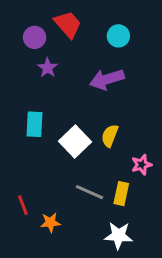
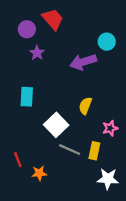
cyan circle: (118, 36) -> (107, 42), moved
white square: (75, 142) -> (56, 125), moved
white star: (118, 236) -> (108, 179), moved

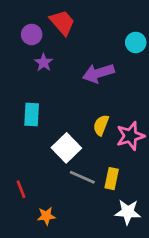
cyan circle: (107, 42) -> (136, 42), moved
pink star: (110, 128) -> (130, 136), moved, size x1.5
orange star: (39, 173) -> (46, 216), moved

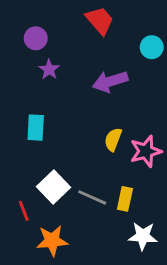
red trapezoid: (62, 22) -> (100, 20), moved
white square: (66, 148) -> (54, 187), moved
orange star: (46, 216) -> (52, 241), size x1.5

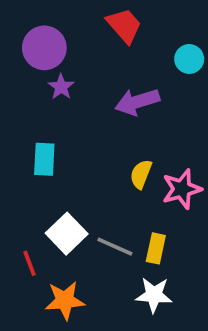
purple circle: (36, 38) -> (44, 48), size x1.5
white star: (143, 236) -> (154, 295), moved

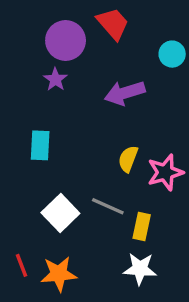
purple circle: (44, 48) -> (66, 40), moved
gray line: (115, 247) -> (108, 206), moved
red line: (29, 263) -> (22, 265), moved

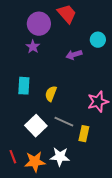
cyan circle: (172, 54) -> (98, 40), moved
purple arrow: (125, 93) -> (74, 55), size x0.7
yellow semicircle: (128, 159) -> (51, 94), moved
white star: (140, 269) -> (60, 157), moved

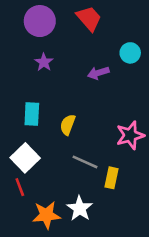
purple circle: (39, 24) -> (40, 21), moved
white square: (36, 126) -> (25, 158), moved
red line: (13, 157) -> (20, 187), moved
white star: (60, 157) -> (80, 208), turned 30

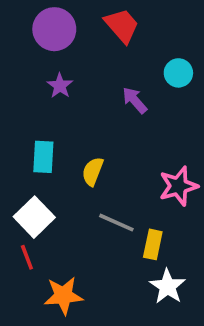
purple arrow: (98, 73) -> (135, 100), turned 66
white star: (80, 208) -> (167, 286), moved

